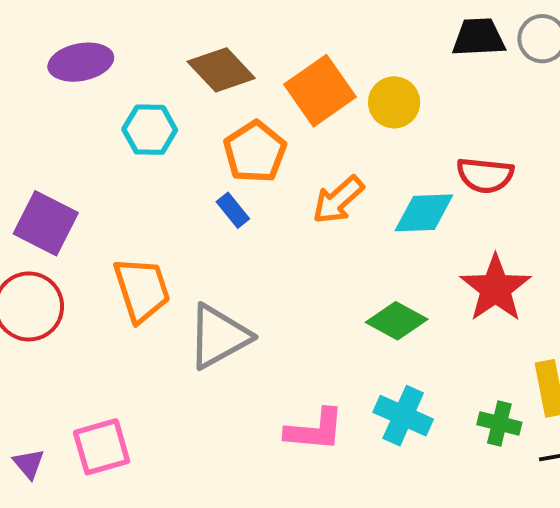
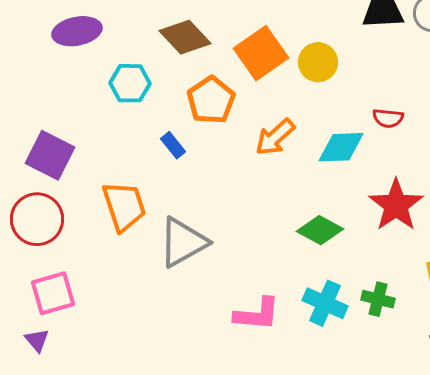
red semicircle: (485, 175) -> (388, 118), size x0.7
blue rectangle: (233, 210) -> (173, 145), moved
green cross: (499, 423) -> (378, 299), moved
pink square: (102, 447) -> (53, 293), moved

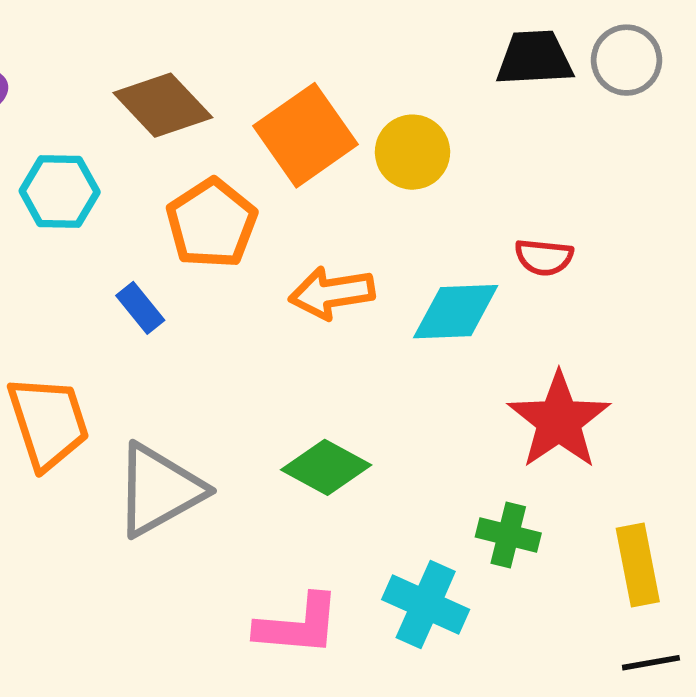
orange arrow: (275, 137) -> (332, 293), turned 33
green diamond: (320, 230) -> (326, 467), moved
green cross: (378, 299) -> (508, 535), moved

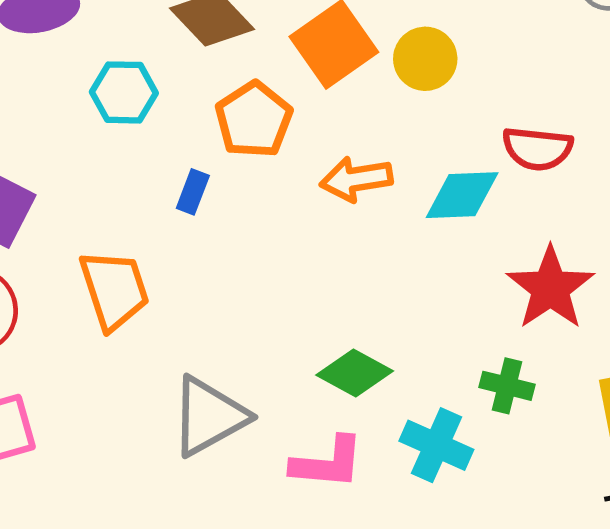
red semicircle: (544, 257) -> (537, 149), size x1.4
blue rectangle: (140, 308) -> (193, 192), turned 60
green diamond: (326, 467) -> (355, 373), moved
gray triangle: (159, 490) -> (209, 416), moved

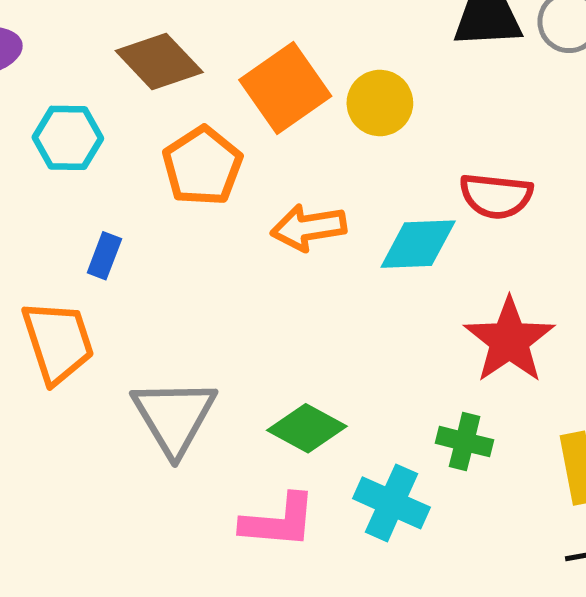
blue rectangle: (193, 192) -> (104, 256), moved
gray triangle: (209, 416) -> (174, 417), moved, turned -32

